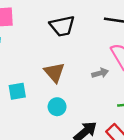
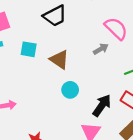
cyan square: (17, 91) -> (29, 49), moved, turned 35

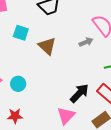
cyan circle: (70, 90) -> (18, 84), moved

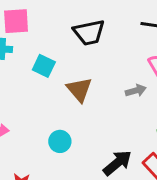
cyan circle: (18, 84) -> (60, 141), moved

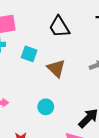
black trapezoid: (89, 32) -> (59, 27), turned 75

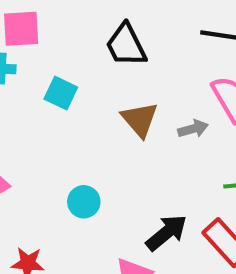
brown triangle: (56, 68) -> (140, 119), moved

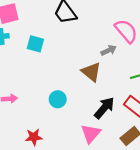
brown triangle: (140, 119) -> (91, 72), moved

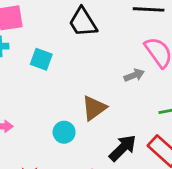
brown triangle: (91, 72) -> (94, 108), moved, turned 40

